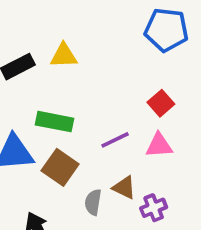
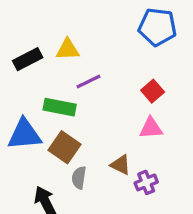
purple line: (115, 140) -> (89, 82), moved
gray semicircle: (93, 202) -> (79, 178), moved

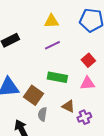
yellow triangle: (68, 49) -> (51, 21), moved
purple line: (89, 82) -> (52, 45), moved
green rectangle: (60, 107) -> (57, 77), moved

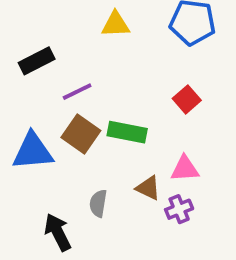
purple line: (52, 45) -> (77, 92), moved
pink triangle: (87, 83) -> (185, 169), moved
brown square: (33, 95) -> (81, 134), moved

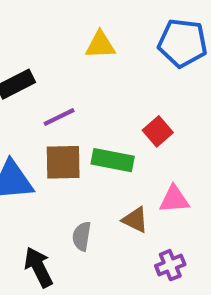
red square: (187, 99) -> (158, 131), moved
brown square: (81, 134) -> (63, 162), turned -36
purple cross: (179, 209) -> (170, 265), moved

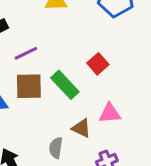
green rectangle: (113, 160) -> (65, 85), turned 36
gray semicircle: (82, 236) -> (56, 148), moved

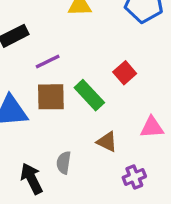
pink triangle: (110, 113) -> (152, 127), moved
gray semicircle: (56, 148) -> (64, 163), moved

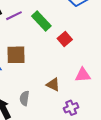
purple line: (48, 61) -> (14, 16), moved
green rectangle: (89, 95) -> (41, 21), moved

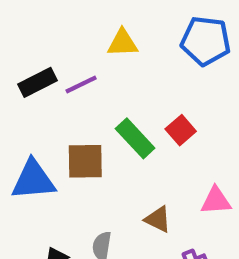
green rectangle: (41, 21) -> (135, 138), moved

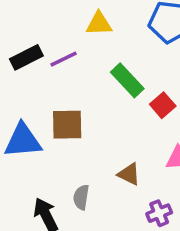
red square: (181, 130) -> (163, 105), moved
green rectangle: (135, 138) -> (127, 80), moved

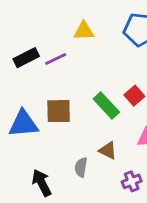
green rectangle: (127, 80) -> (106, 105), moved
gray semicircle: (81, 197) -> (81, 167), moved

